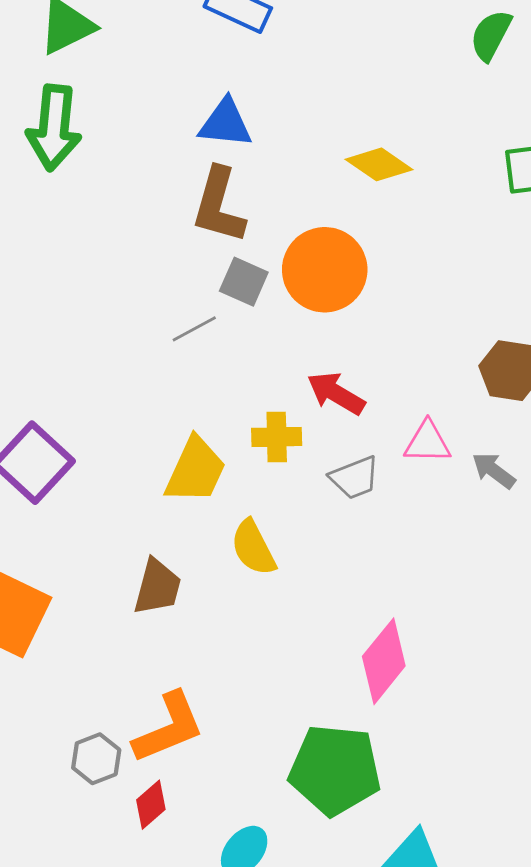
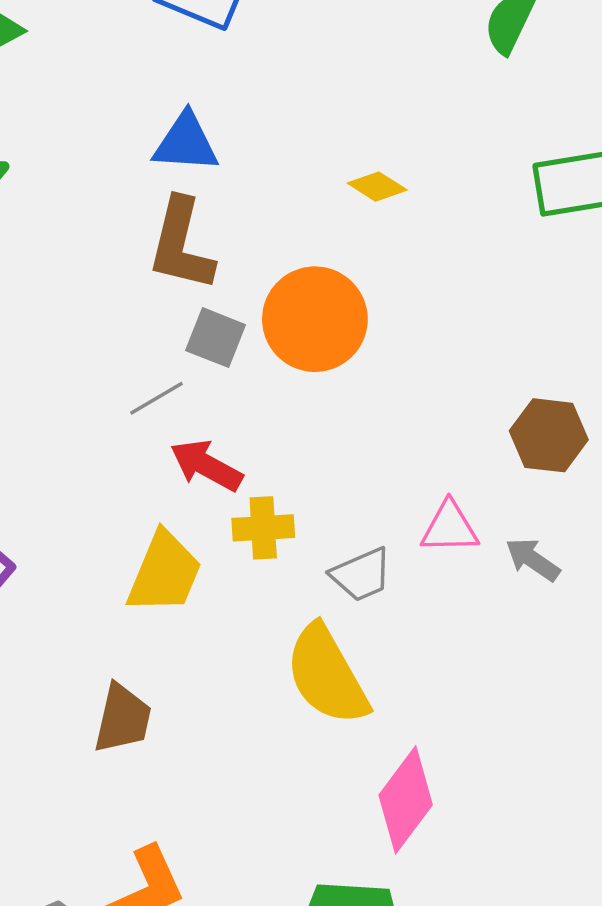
yellow diamond: (379, 164) -> (377, 187), size x0.7
red arrow: (336, 393) -> (206, 465), moved
yellow semicircle: (253, 548) -> (327, 675), moved, size x1.5

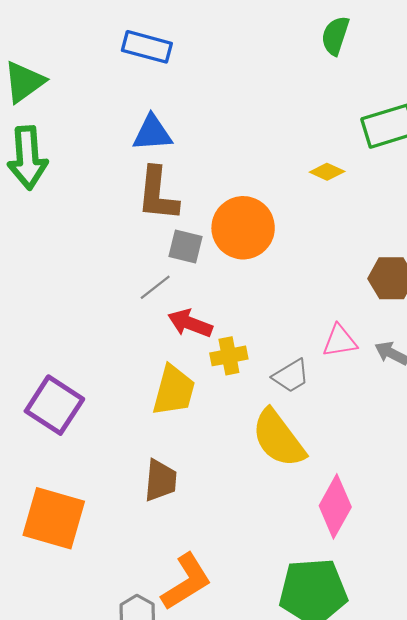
yellow diamond: (377, 187) -> (327, 172), moved

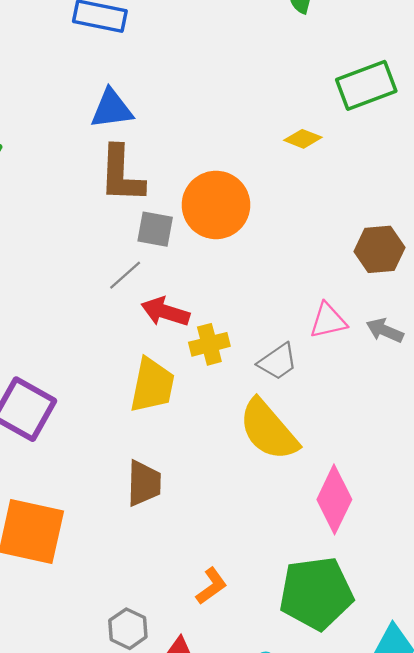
orange L-shape: (186, 582) -> (211, 586), moved, size x0.6

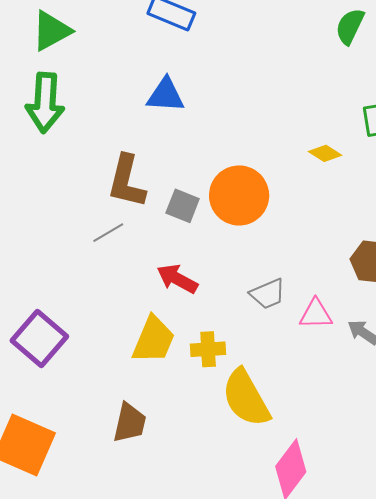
brown L-shape: (121, 174) -> (127, 181), moved
gray line: (125, 275) -> (108, 233), moved
yellow cross: (209, 344) -> (208, 349), moved
gray trapezoid: (278, 362) -> (268, 294), moved

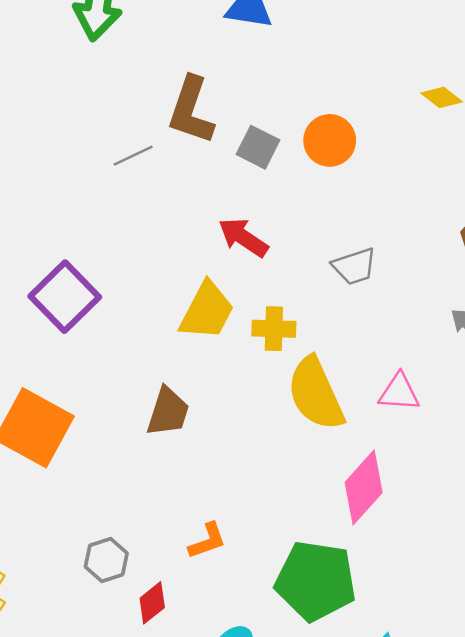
orange circle: (239, 195) -> (330, 140), size x0.7
gray line: (108, 233) -> (133, 156), moved
pink triangle: (316, 314) -> (399, 392), moved

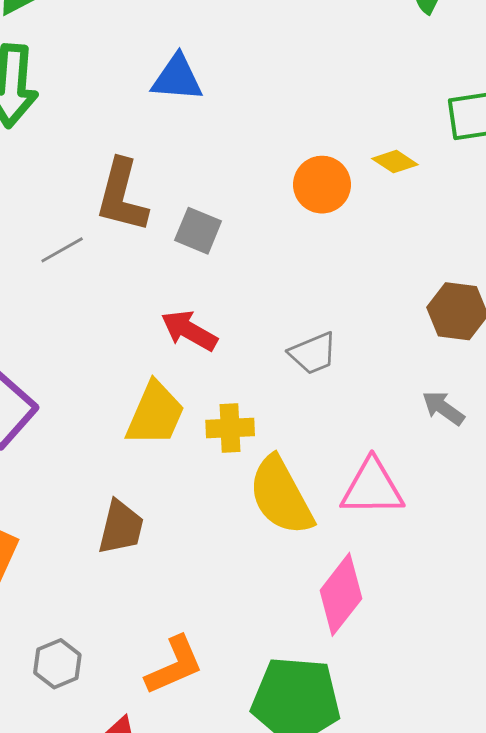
orange circle: (330, 140) -> (322, 185), moved
pink triangle: (399, 392) -> (372, 488), size x1.4
orange L-shape: (207, 541) -> (174, 665), size x1.4
gray hexagon: (106, 560) -> (57, 664), moved

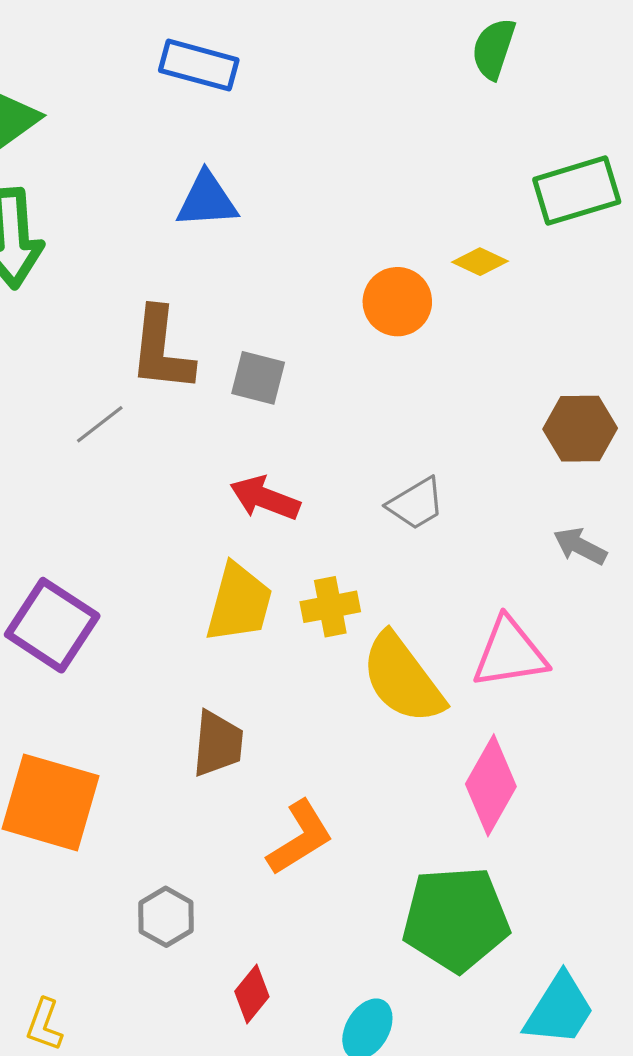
orange L-shape: (174, 665) -> (300, 838), moved

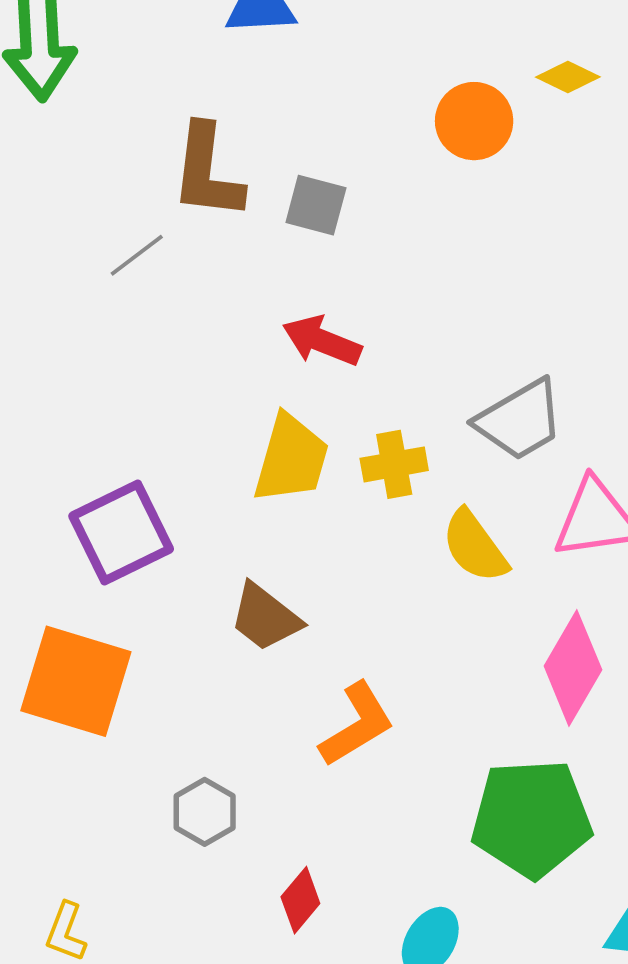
gray trapezoid: (416, 504) -> (520, 420), moved, size x1.4
purple square: (52, 625) -> (121, 532), moved, turned 30
yellow semicircle: (403, 679) -> (475, 546), size x0.7
brown trapezoid: (218, 744) -> (265, 617), turned 122

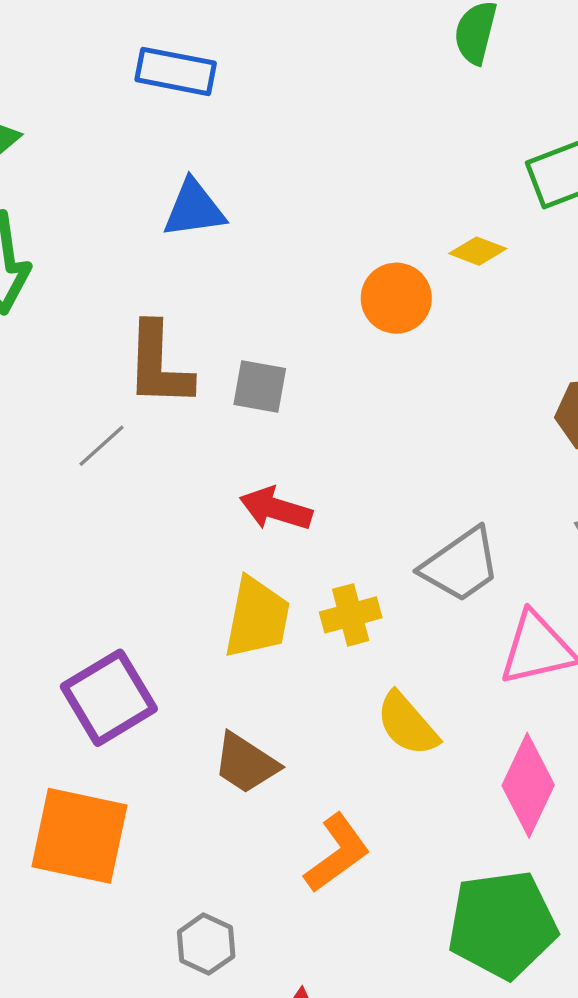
yellow semicircle: (475, 546) -> (407, 724), moved

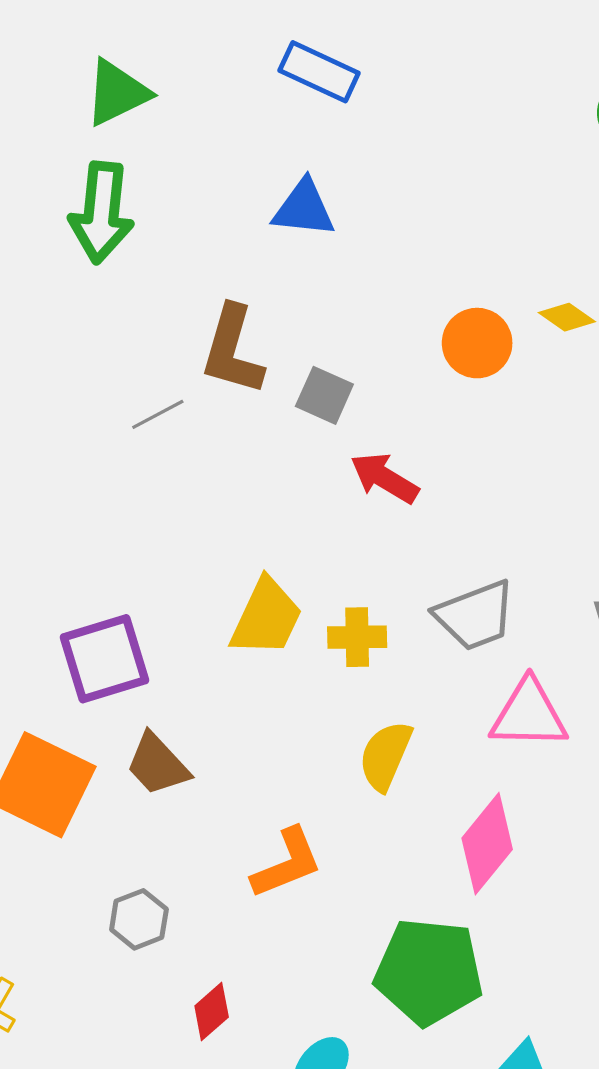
red arrow: (276, 509) -> (385, 478), moved
yellow semicircle: (407, 724) -> (385, 756), turned 50
brown trapezoid: (246, 763) -> (157, 764), moved

